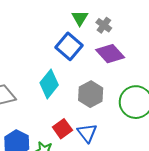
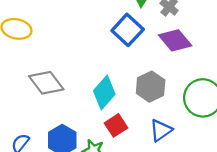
cyan diamond: (49, 84) -> (104, 92), moved
blue triangle: (87, 133) -> (161, 130), moved, turned 30

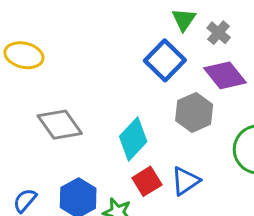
gray hexagon: (151, 87) -> (194, 112), moved
blue triangle: (161, 130) -> (185, 181), moved

